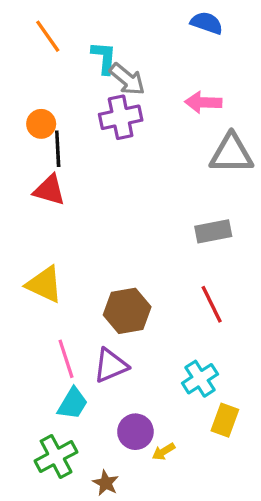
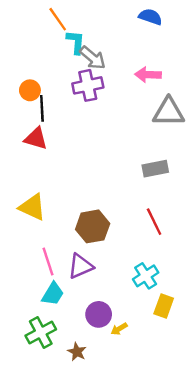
orange line: (48, 36) -> (58, 19), moved

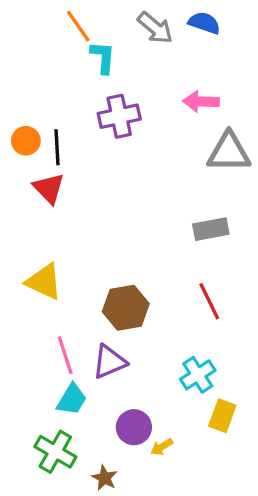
gray arrow: (93, 58) -> (155, 28), moved
orange circle: (30, 90) -> (26, 141), moved
red triangle: (36, 138) -> (49, 188), turned 30
green cross: (41, 332) -> (55, 452), turned -32

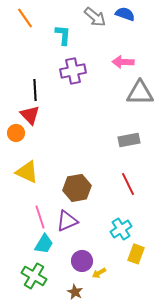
orange line: (78, 26) -> (25, 18), moved
orange circle: (26, 141) -> (16, 133), moved
brown star: (104, 478) -> (75, 292), moved

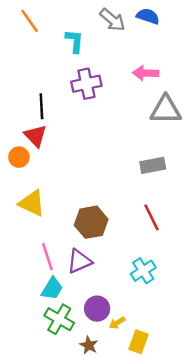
yellow rectangle: (136, 254) -> (138, 342), moved
green cross: (34, 276) -> (59, 319), moved

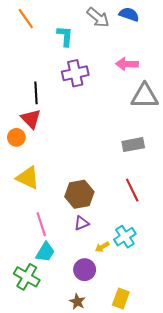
purple triangle: (79, 261) -> (82, 223), moved, size x0.7
green cross: (59, 319) -> (27, 277), moved
yellow arrow: (117, 323) -> (102, 247), moved

